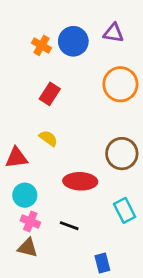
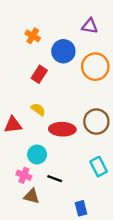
blue circle: (73, 41) -> (63, 51), moved
red ellipse: (80, 181) -> (62, 129), moved
cyan circle: (25, 195) -> (37, 154), moved
brown triangle: (28, 248) -> (32, 196), moved

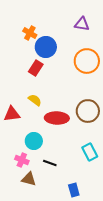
blue circle: (63, 51) -> (46, 47), moved

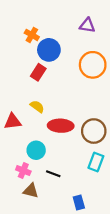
brown circle: (88, 111) -> (94, 131), moved
cyan rectangle: (90, 152) -> (96, 162), turned 48

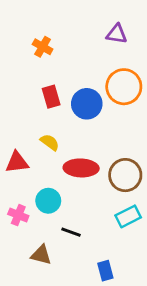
blue circle: (49, 50) -> (87, 104), moved
red rectangle: (38, 72) -> (51, 97), turned -49
cyan rectangle: (96, 162) -> (128, 216), turned 42
pink cross: (23, 171) -> (18, 215), moved

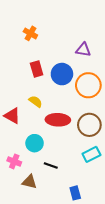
purple triangle: (117, 34) -> (83, 50), moved
orange circle: (124, 87) -> (88, 85), moved
red triangle: (17, 162) -> (12, 116), turned 36
pink cross: (18, 215) -> (14, 161), moved

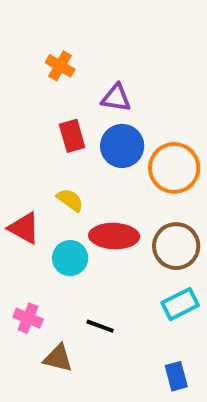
purple triangle: (83, 50) -> (116, 98), moved
cyan circle: (35, 143) -> (70, 258), moved
blue rectangle: (75, 193) -> (176, 376), moved

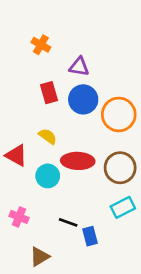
brown triangle: (58, 358) -> (39, 257), moved, turned -45
blue rectangle: (176, 376) -> (90, 236), moved

